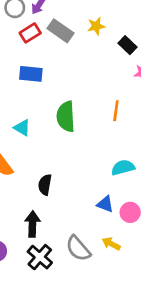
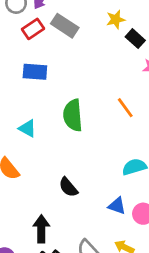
yellow star: (96, 26) -> (116, 19), moved
orange line: (116, 111) -> (125, 108), turned -42
black semicircle: (45, 185) -> (68, 187), moved, turned -48

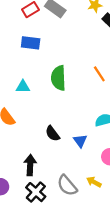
cyan triangle: (27, 128) -> (23, 87), turned -32
blue triangle: (117, 206) -> (80, 141), moved, turned 32

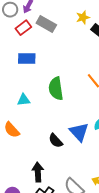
blue triangle: (80, 141) -> (79, 132), moved, size x1.5

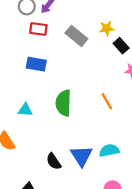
gray rectangle: (46, 24) -> (76, 36), moved
red rectangle: (23, 28) -> (38, 29), turned 35

